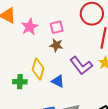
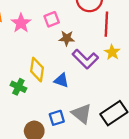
brown star: (56, 45) -> (67, 38), moved
green cross: (20, 82) -> (18, 87), turned 32

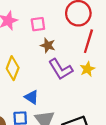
blue triangle: (61, 80) -> (32, 97), moved

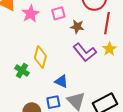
brown star: (48, 45) -> (77, 27), moved

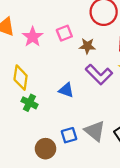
yellow diamond: (40, 57) -> (21, 78), moved
blue triangle: (61, 81) -> (66, 90), moved

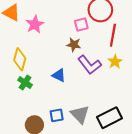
pink square: (64, 33) -> (81, 25), moved
brown star: (87, 46) -> (74, 45), moved

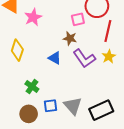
blue triangle: (59, 75) -> (55, 58), moved
green cross: (25, 83) -> (32, 87), moved

